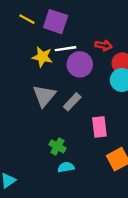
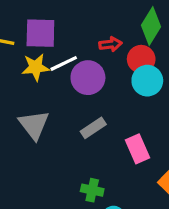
yellow star: (42, 57) -> (36, 67), moved
gray triangle: (44, 96) -> (34, 125), moved
gray rectangle: (72, 102) -> (93, 128), turned 30

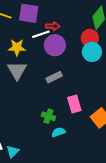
red arrow: (110, 44) -> (53, 26), moved
yellow star: (36, 67) -> (17, 47), moved
pink rectangle: (138, 149) -> (74, 104), moved

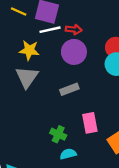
white line: (41, 34) -> (50, 30), moved

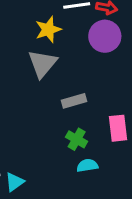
yellow star: (29, 50) -> (48, 30), turned -30
gray rectangle: (69, 89) -> (74, 101), moved

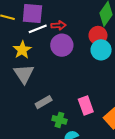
gray rectangle: (74, 101) -> (44, 102), moved

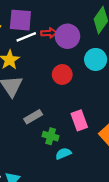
red circle: (98, 35) -> (62, 74), moved
purple circle: (62, 45) -> (68, 36), moved

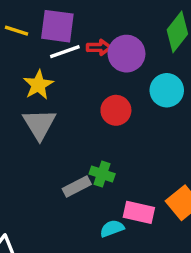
gray rectangle: (33, 117) -> (77, 187), moved
pink rectangle: (79, 120) -> (139, 212), moved, turned -60
green cross: (51, 136) -> (102, 174), moved

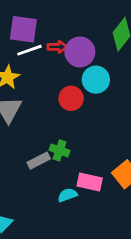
cyan circle: (167, 90) -> (96, 80), moved

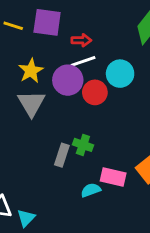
white line: (29, 50) -> (83, 61), moved
purple circle: (80, 52) -> (68, 80), moved
gray rectangle: (39, 161) -> (62, 155), turned -45

